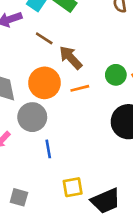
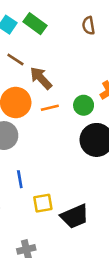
green circle: (116, 75) -> (84, 105), moved
blue line: (48, 149) -> (20, 179), moved

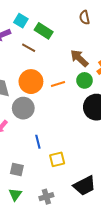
green rectangle: (35, 24) -> (44, 31), moved
brown arrow: (41, 78) -> (79, 58), moved
black trapezoid: (75, 216) -> (84, 186), moved

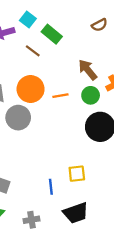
brown semicircle: (85, 17) -> (99, 25), turned -112
blue line: (38, 142) -> (51, 187), moved
yellow square: (57, 159) -> (77, 174), moved

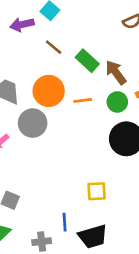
green rectangle: (52, 34) -> (87, 61), moved
blue line: (51, 187) -> (65, 222), moved

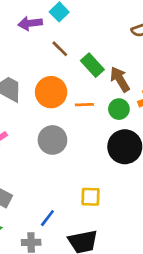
gray circle: (33, 123) -> (52, 140), moved
blue line: (65, 222) -> (47, 218), moved, turned 36

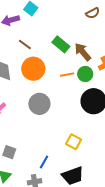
brown line: (60, 49) -> (25, 45), moved
orange line: (84, 105) -> (67, 75), moved
yellow square: (90, 197) -> (74, 142), turned 35

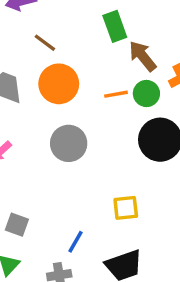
green rectangle: (61, 44) -> (115, 26), moved, turned 30
yellow square: (74, 142) -> (126, 208), turned -35

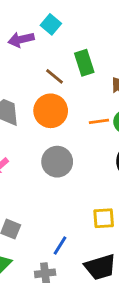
green rectangle: (115, 26) -> (84, 63), moved
brown line: (45, 43) -> (54, 76), moved

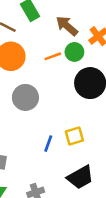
blue line: (60, 245) -> (48, 144), moved

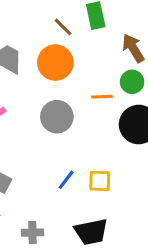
orange line: (53, 56) -> (102, 97), moved

